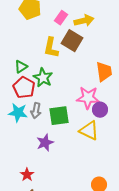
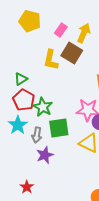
yellow arrow: (84, 21) -> (84, 33), turned -54
green star: (43, 78) -> (43, 107), moved
gray arrow: (36, 111) -> (37, 135), moved
cyan star: (18, 113) -> (18, 125), turned 30

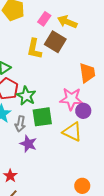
yellow arrow: (84, 33) -> (67, 22), turned -90
purple star: (45, 155) -> (28, 144), turned -30

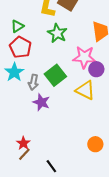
green star: (26, 96) -> (57, 33), moved
green square: (42, 117) -> (55, 75), turned -30
red star: (10, 176) -> (23, 143), moved

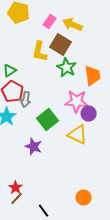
green star: (57, 33) -> (67, 68), moved
gray arrow: (33, 82) -> (26, 100), moved
orange circle: (95, 144) -> (84, 198), moved

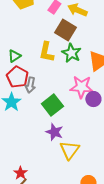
yellow L-shape: (40, 52) -> (46, 52), moved
yellow triangle: (78, 135) -> (69, 150), moved, turned 40
purple star: (34, 147) -> (54, 132), moved

